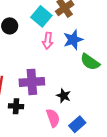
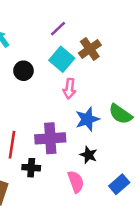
blue star: (73, 40) -> (87, 119), moved
blue rectangle: (77, 124) -> (119, 184), moved

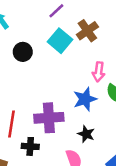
pink arrow: (69, 89) -> (99, 72), moved

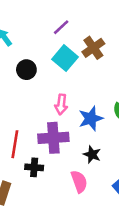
pink arrow: (99, 72) -> (61, 104), moved

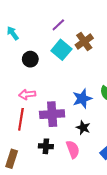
pink arrow: (61, 104) -> (27, 94), moved, turned 77
black cross: (34, 167) -> (46, 146), moved

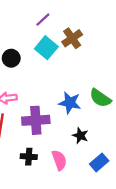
blue star: (82, 99) -> (70, 103), turned 30
black star: (83, 128) -> (80, 136), moved

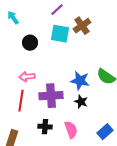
cyan square: (46, 48) -> (60, 34), turned -30
black star: (80, 136) -> (81, 102), moved

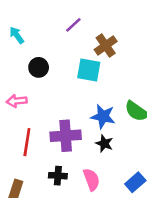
cyan square: (60, 34) -> (89, 70), moved
pink arrow: (27, 77) -> (17, 101), moved

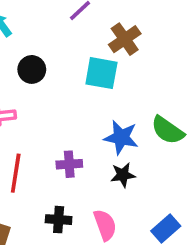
purple cross: (66, 136) -> (69, 164), size x0.6
black star: (104, 143) -> (123, 175), turned -30

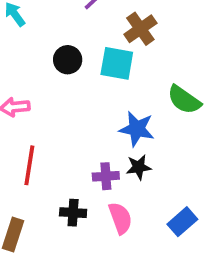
black circle: (32, 69) -> (68, 60), moved
green semicircle: (168, 130) -> (184, 100), moved
purple cross: (69, 164) -> (106, 176), moved

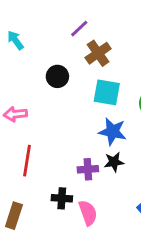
brown cross: (140, 29) -> (98, 53), moved
cyan square: (117, 63) -> (107, 92), moved
pink semicircle: (120, 218) -> (88, 213), moved

